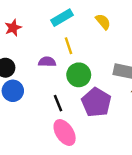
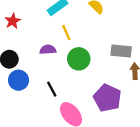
purple pentagon: (96, 102) -> (107, 98), moved
black line: (58, 103) -> (52, 89), moved

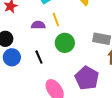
purple semicircle: (48, 50) -> (38, 25), moved
black line: (52, 89) -> (39, 57), moved

